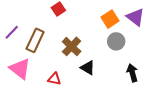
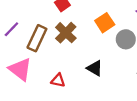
orange square: (110, 19) -> (105, 23), moved
brown cross: (72, 46) -> (66, 33), moved

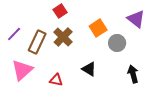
pink triangle: (20, 69) -> (22, 70), turned 40

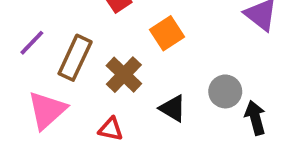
orange square: (98, 28) -> (167, 33), moved
brown cross: (63, 37) -> (124, 75), moved
gray circle: (117, 43) -> (225, 91), moved

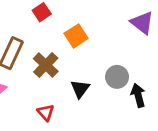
black triangle: (173, 108) -> (80, 89), turned 36
red triangle: (111, 129) -> (46, 113), moved, turned 36

